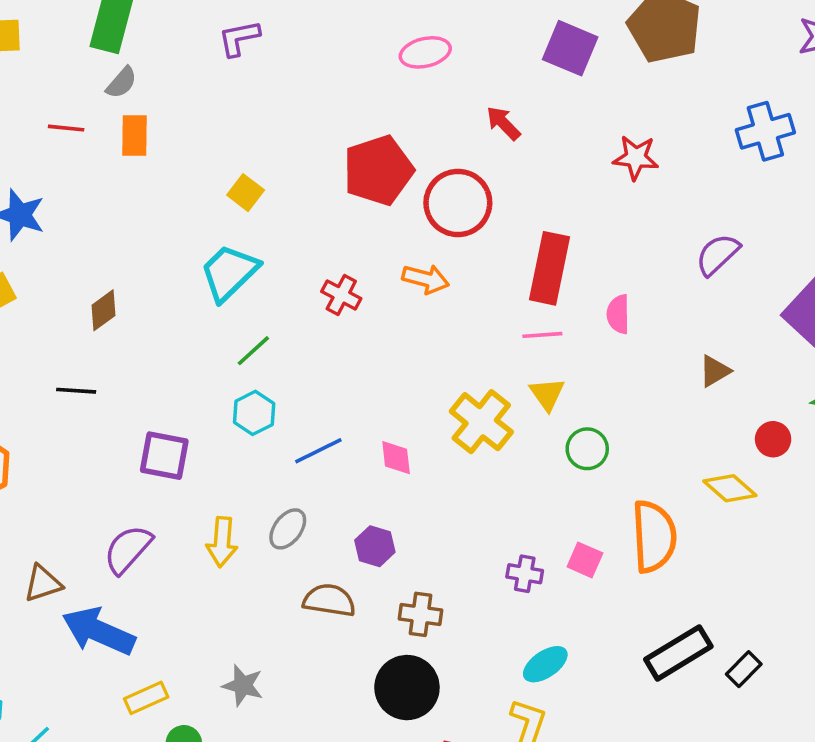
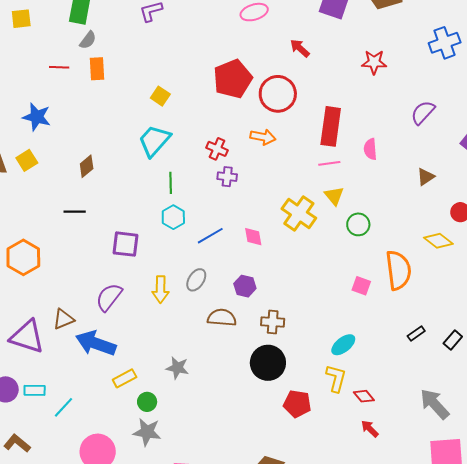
green line: (253, 351) -> (171, 183), turned -45
purple cross: (525, 574) -> (227, 177), moved
black rectangle: (678, 653) -> (416, 334), size x0.5

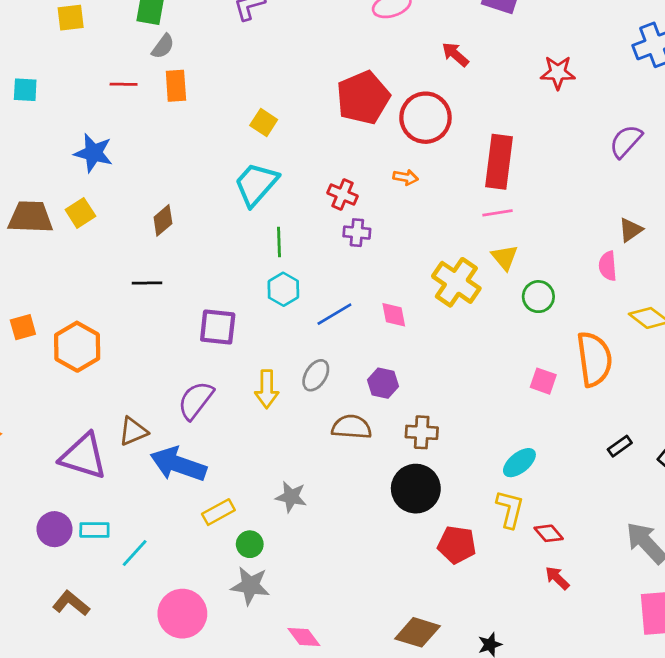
orange arrow: (263, 137) -> (406, 177), size x0.7
pink semicircle: (370, 149) -> (608, 266), moved

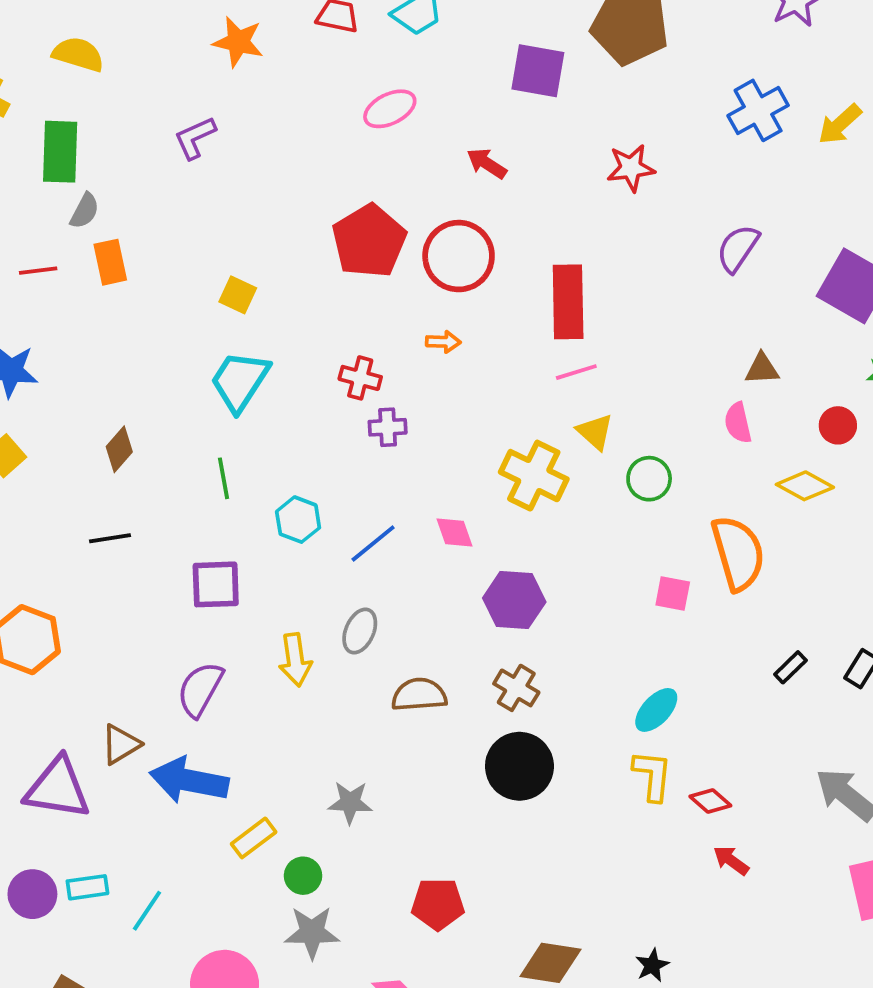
brown triangle: (630, 230) -> (762, 369), turned 40
green line: (279, 242) -> (223, 478), moved
purple hexagon: (383, 383) -> (514, 600), moved, size x1.4
brown cross: (422, 432) -> (516, 688), turned 36
red pentagon: (457, 545) -> (438, 904), moved

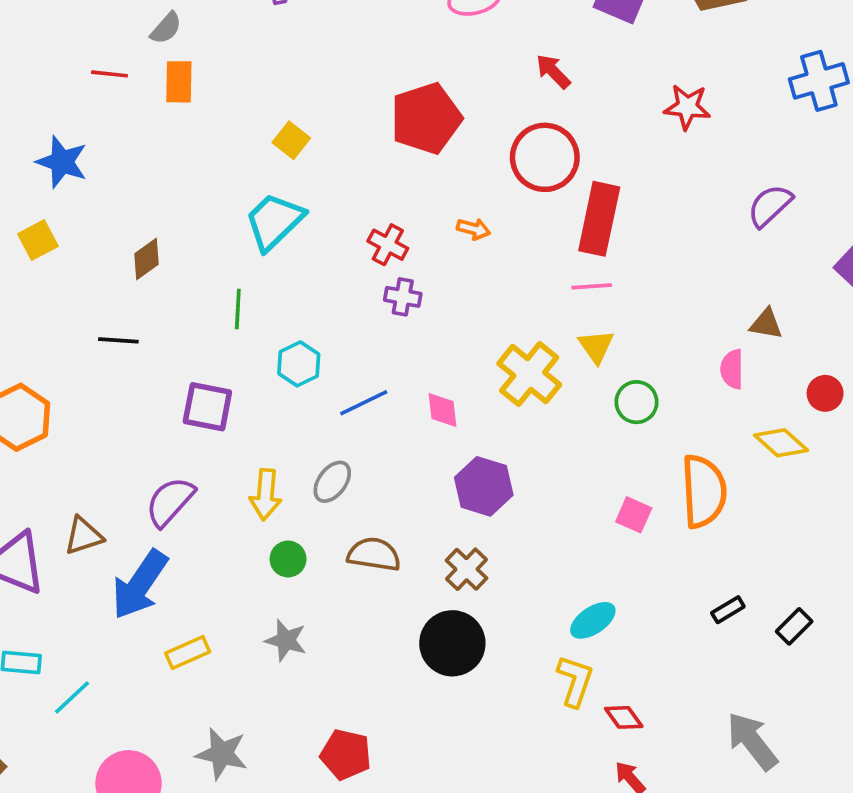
red circle: (459, 256) -> (545, 157), moved
blue arrow: (189, 780) -> (140, 585), turned -80
green circle: (303, 876) -> (288, 559), moved

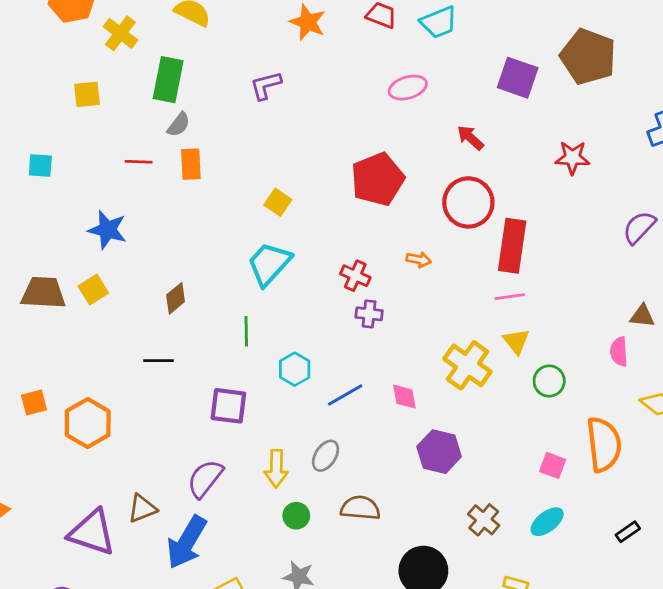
brown cross: (466, 569) -> (484, 520), moved
cyan ellipse: (593, 620) -> (547, 522), moved

